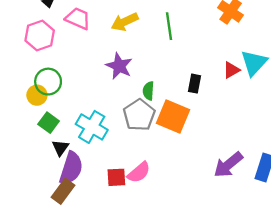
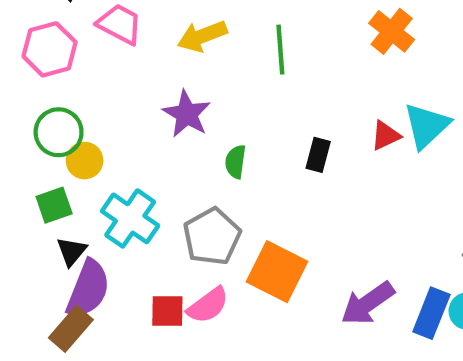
yellow circle: (37, 95) -> (85, 161), moved
gray pentagon: (139, 115) -> (212, 237), moved
orange square: (173, 117) -> (277, 272), moved
green square: (49, 123) -> (54, 205), turned 30

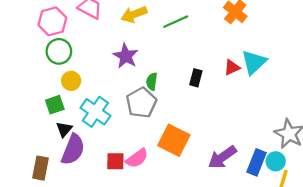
green line: (280, 50) -> (176, 22), turned 70
green circle: (59, 132) -> (59, 51), moved
gray pentagon: (212, 237) -> (141, 103), moved
brown rectangle: (71, 329) -> (41, 168), moved, turned -30

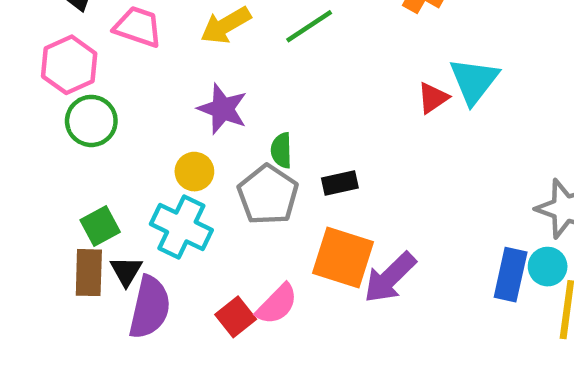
black rectangle: (196, 78) -> (340, 183), moved, turned 72
yellow circle: (71, 81) -> (194, 172), moved
purple arrow: (222, 157) -> (390, 278), moved
red square: (115, 161) -> (236, 317), turned -30
brown rectangle: (41, 168) -> (89, 273), moved

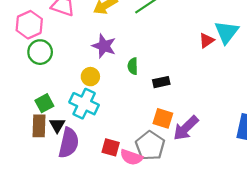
gray pentagon: (268, 195) -> (150, 146), moved
orange square: (343, 258) -> (163, 118), size x0.7
pink semicircle: (277, 304) -> (131, 157), moved, turned 65
red square: (236, 317) -> (111, 147), turned -36

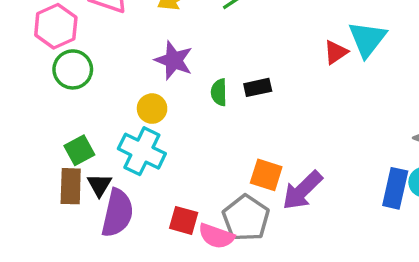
black rectangle: (161, 82) -> (258, 87), moved

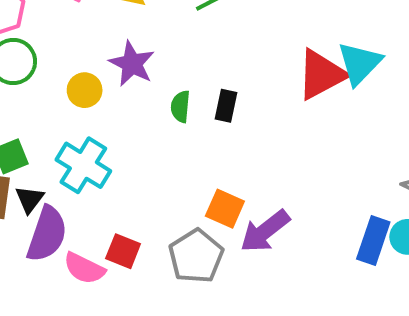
red triangle: (336, 52) -> (321, 75), size x1.8
black rectangle: (258, 87) -> (226, 106), turned -72
yellow circle: (152, 109) -> (85, 90), moved
pink semicircle: (216, 236) -> (84, 268), moved

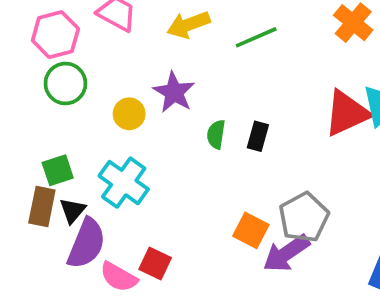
gray pentagon: (196, 256) -> (304, 217), moved

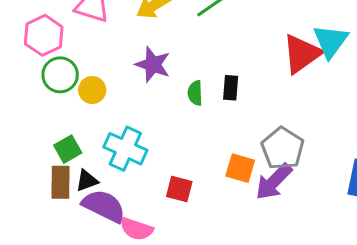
yellow circle: (129, 114) -> (92, 90), moved
black triangle: (73, 211) -> (87, 181), turned 40
purple semicircle: (86, 243) -> (104, 206), turned -75
red square: (155, 264) -> (179, 189), moved

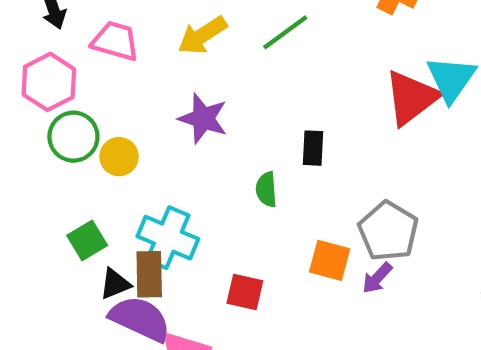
green semicircle: (195, 93) -> (266, 189), moved
brown rectangle: (60, 182) -> (149, 274), moved
purple arrow: (274, 182) -> (377, 278), size x0.6

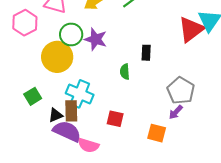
green circle: (73, 137) -> (71, 34), moved
yellow circle: (119, 157) -> (57, 57), size x1.8
green square: (87, 240) -> (33, 96), moved
orange square: (330, 260) -> (157, 133), moved

